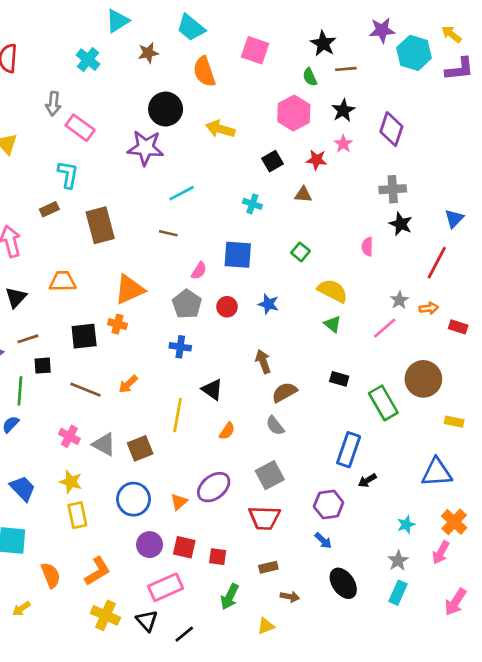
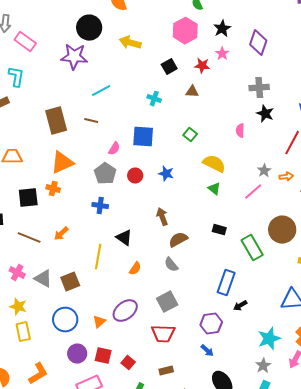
brown rectangle: (100, 225) -> (56, 121), moved
cyan star: (406, 525) -> (269, 339), size x1.6
red square: (218, 557) -> (128, 363), turned 32

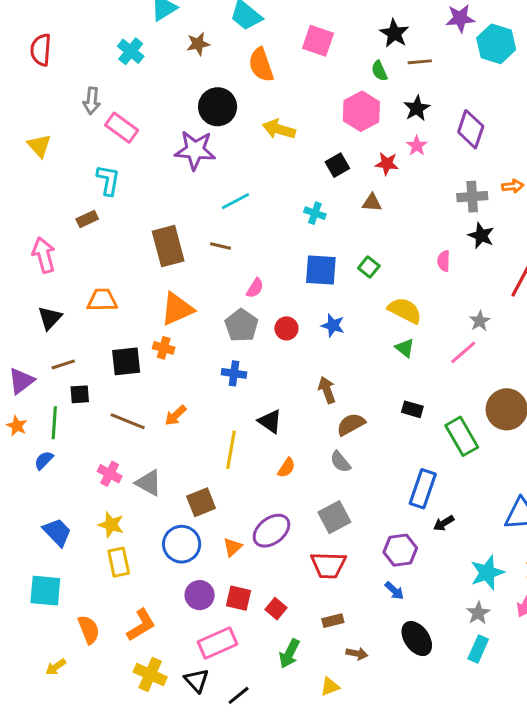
blue square: (143, 137) -> (321, 270), moved
orange arrow: (286, 177) -> (513, 186), moved
brown square: (70, 282) -> (201, 502), moved

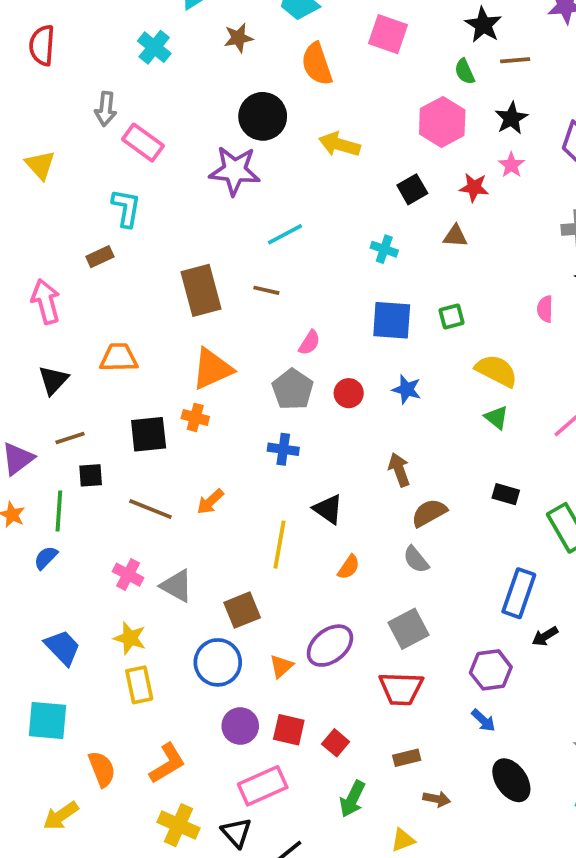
green square: (369, 267) -> (452, 316), turned 36
yellow arrow: (56, 667) -> (61, 816), size x1.4

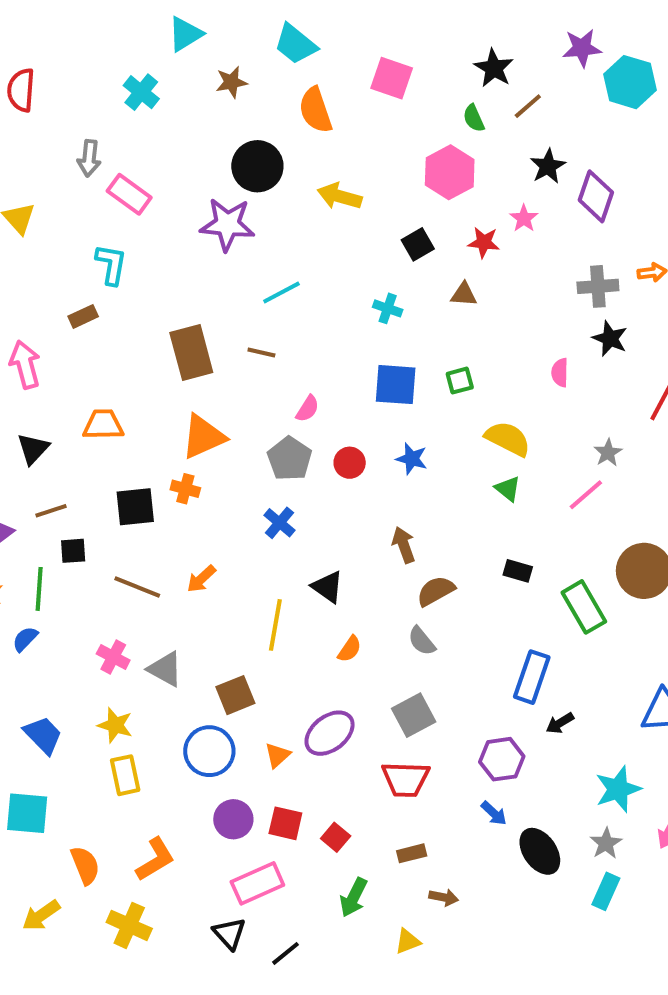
brown line: (515, 60) -> (528, 106), turned -36
black star: (511, 118) -> (548, 166), moved
blue cross: (283, 449) -> (279, 523), turned 32
black ellipse: (511, 780) -> (540, 851), moved
yellow cross: (179, 825) -> (129, 925), moved

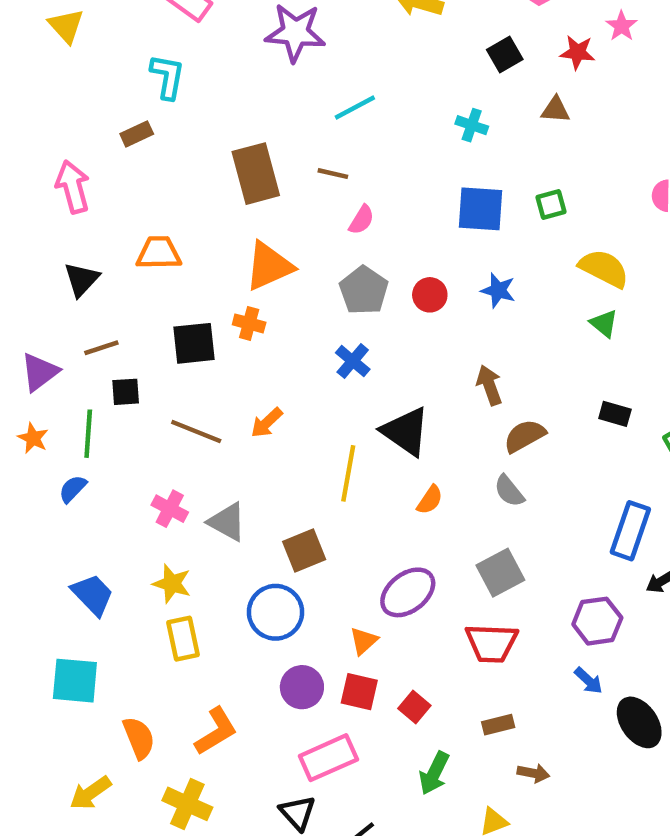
pink semicircle: (307, 409) -> (361, 220), moved
black triangle: (328, 587) -> (406, 431), size x1.4
orange triangle: (277, 755) -> (364, 641), moved

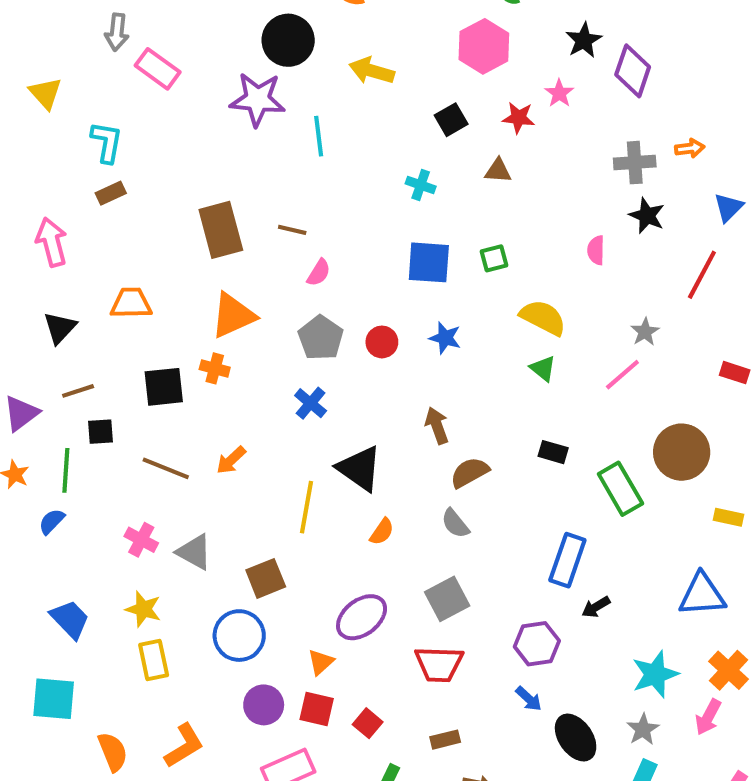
cyan L-shape: (168, 77) -> (107, 142), moved
cyan line: (355, 107) -> (319, 136), moved, turned -69

